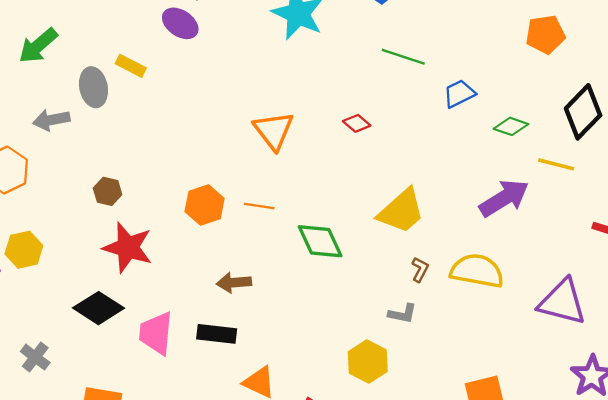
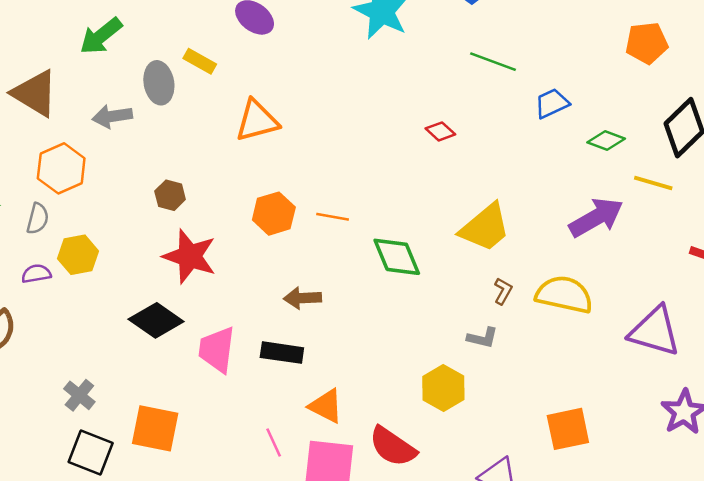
orange triangle: (274, 131) -> (257, 121), moved, turned 51
gray cross: (35, 357) -> (79, 395), moved

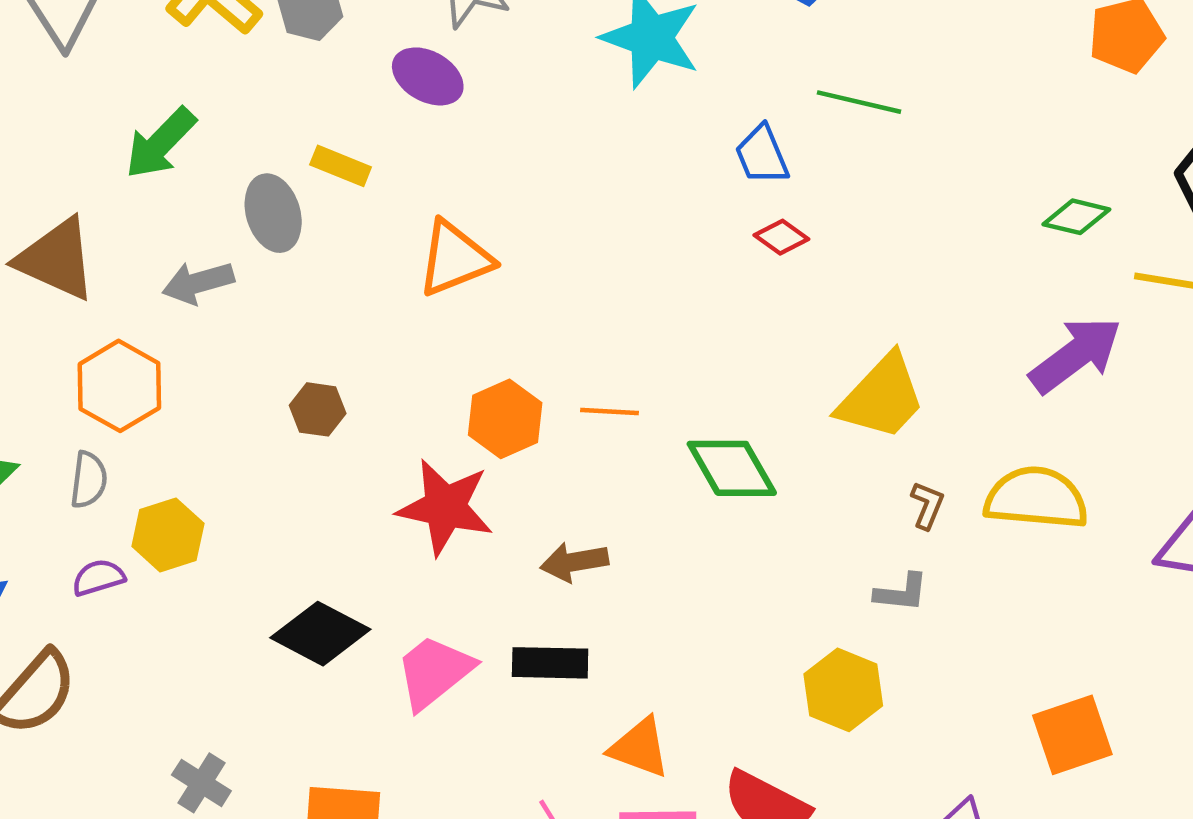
blue trapezoid: (552, 103) -> (762, 155), moved, turned -81
red star: (190, 256) -> (445, 507), moved
pink trapezoid: (217, 350) -> (434, 672), turned 51

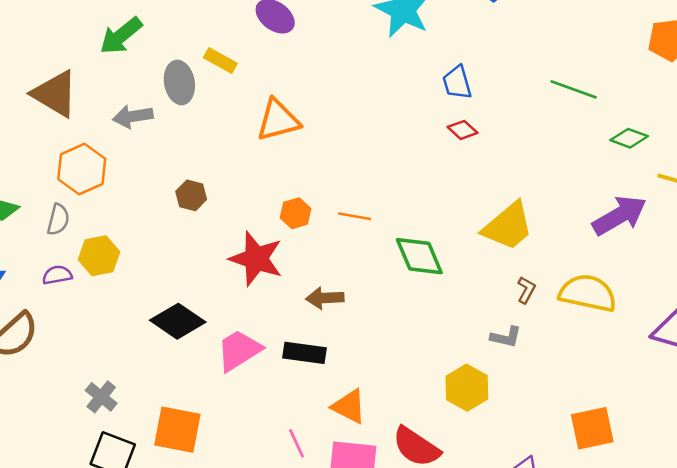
green line: (859, 102) -> (574, 89), moved
orange hexagon: (505, 419) -> (296, 213), size x0.7

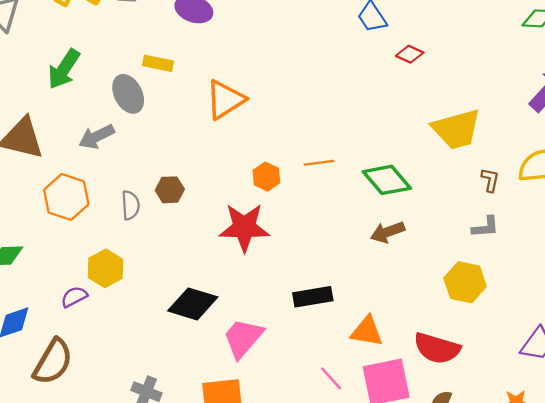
red diamond: (463, 130) -> (410, 54), moved
gray semicircle: (58, 220) -> (131, 205), moved
yellow trapezoid: (508, 226) -> (456, 129), turned 42
brown arrow: (325, 298) -> (388, 232), moved
pink trapezoid: (239, 350) -> (243, 338), moved

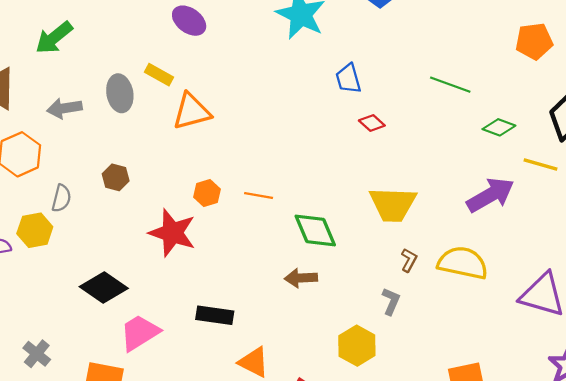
yellow rectangle: (158, 63) -> (159, 75), moved
gray ellipse: (128, 94) -> (120, 93), moved
gray semicircle: (131, 205) -> (61, 198), moved
gray L-shape: (485, 227) -> (391, 301), turned -80

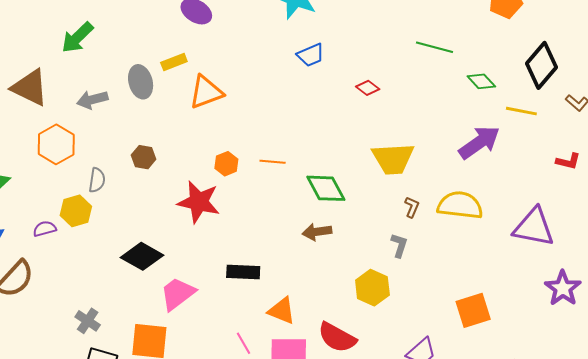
yellow rectangle: (159, 75) -> (174, 62), turned -45
blue trapezoid: (348, 79) -> (311, 55), moved, turned -92
green diamond: (499, 127) -> (481, 81), turned 32

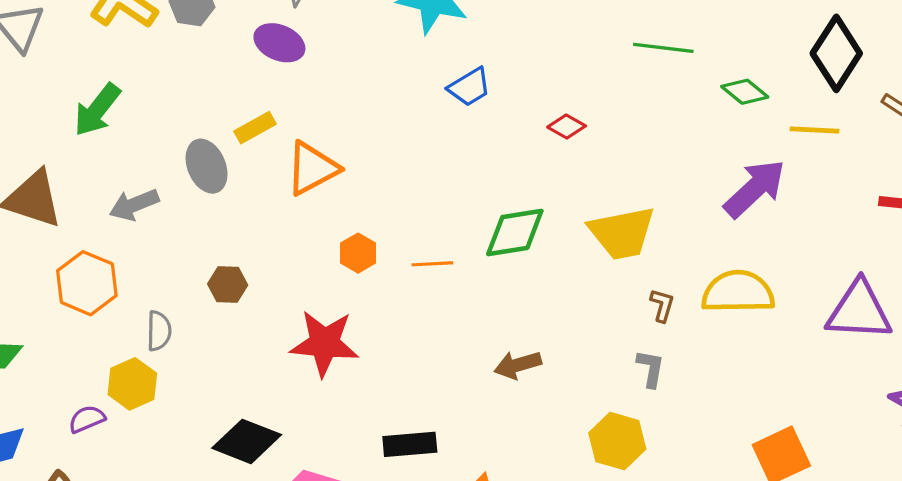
orange hexagon: (226, 164) -> (358, 253), moved
green diamond: (326, 188) -> (515, 232), moved, turned -63

